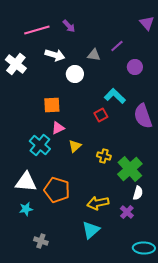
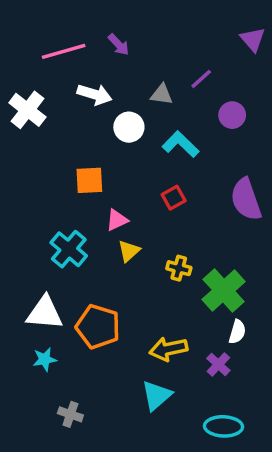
cyan L-shape: (115, 96) -> (181, 144), moved
pink triangle: (58, 128) -> (117, 220), moved
cyan ellipse: (144, 248) -> (224, 426), moved

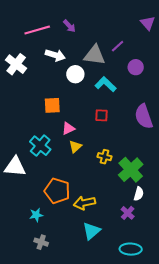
gray triangle: (162, 94) -> (94, 55), size x1.6
red square: (174, 198) -> (101, 115), turned 32
white triangle: (45, 313) -> (15, 167), moved
yellow arrow: (168, 349) -> (84, 203), moved
cyan star: (45, 359) -> (36, 215), moved

